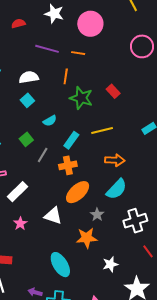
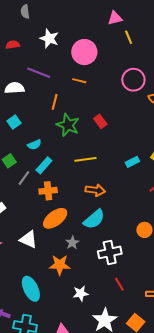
orange line: (78, 53) -> (79, 81), moved
white semicircle: (29, 77) -> (15, 88), moved
cyan rectangle: (71, 140) -> (44, 165), moved

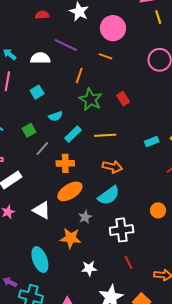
cyan rectangle: (44, 165) -> (73, 134), moved

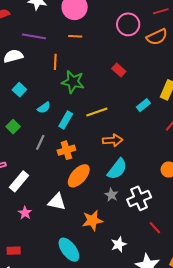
red rectangle: (123, 99) -> (119, 70), moved
green square: (29, 130) -> (13, 127), moved
gray star: (85, 217) -> (111, 195), moved

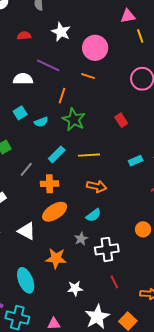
cyan semicircle: (44, 108) -> (41, 122), moved
cyan semicircle: (117, 169) -> (93, 215), size x0.7

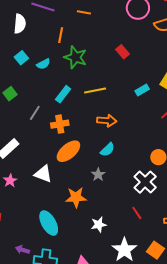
white semicircle: (23, 79) -> (20, 24), turned 102
white cross: (107, 249) -> (145, 182), moved, turned -30

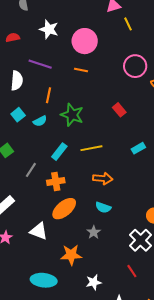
orange line: (61, 35) -> (49, 95), moved
cyan semicircle: (107, 150) -> (103, 207), turned 63
cyan ellipse: (49, 223) -> (44, 280), turned -55

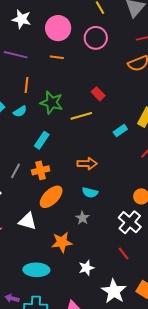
pink circle: (135, 66) -> (96, 38), moved
yellow line: (91, 148) -> (81, 116), moved
gray line: (31, 170) -> (15, 171), moved

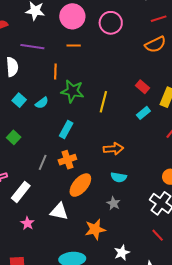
orange line: (26, 85) -> (55, 72), moved
red rectangle: (98, 94) -> (143, 87), moved
yellow line: (81, 116) -> (103, 102), turned -55

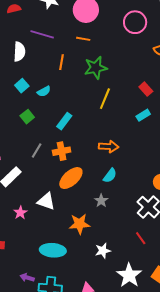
pink circle: (111, 23) -> (135, 22), moved
green star: (72, 91) -> (96, 68), moved, turned -30
green square: (14, 137) -> (27, 117), moved
cyan semicircle: (119, 177) -> (110, 176), turned -70
pink star: (27, 223) -> (20, 213), moved

